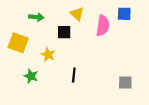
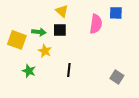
yellow triangle: (77, 14) -> (62, 11), moved
green arrow: (36, 17) -> (39, 32), moved
gray square: (125, 82) -> (117, 77), turned 32

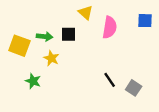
yellow triangle: (62, 11) -> (86, 13), moved
blue square: (116, 13) -> (145, 21), moved
black line: (69, 70) -> (110, 80), moved, turned -40

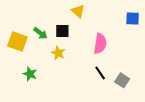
pink semicircle: (110, 27) -> (100, 44), moved
green arrow: (45, 37) -> (40, 33), turned 32
yellow star: (51, 58) -> (58, 53), moved

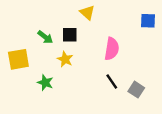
yellow square: (17, 42) -> (18, 59), moved, turned -30
green star: (30, 74) -> (45, 83), moved

